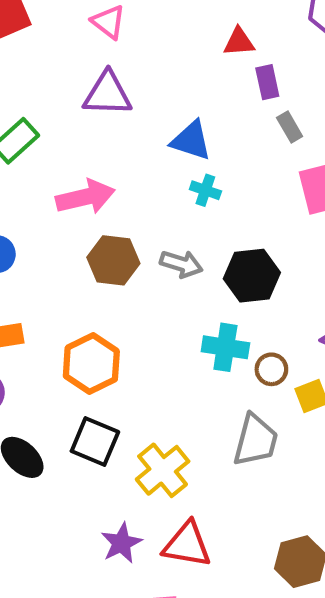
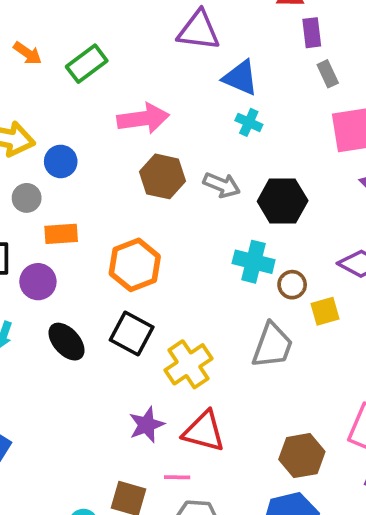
purple triangle: (107, 94) -> (199, 31), moved

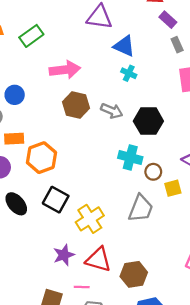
purple rectangle: (312, 33) -> (168, 20), turned -42
orange hexagon: (135, 265) -> (42, 158), moved
brown hexagon: (302, 456) -> (134, 274), moved

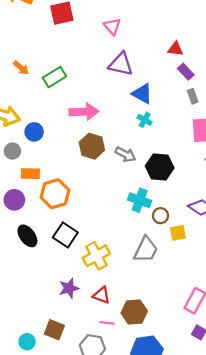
red triangle: (98, 260) -> (102, 295), size x0.7
pink line: (82, 287) -> (107, 323), moved

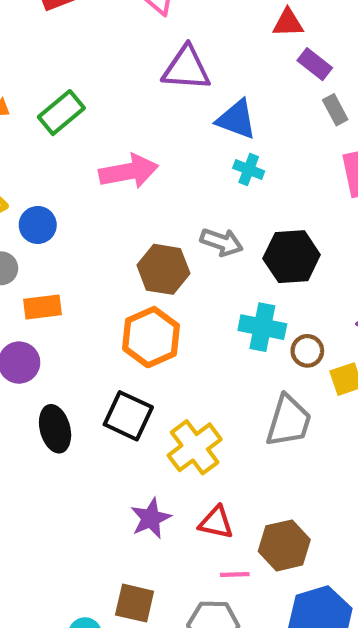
brown hexagon: (92, 146) -> (163, 269), moved
orange hexagon: (55, 194) -> (151, 337), moved
black ellipse: (27, 236) -> (55, 429), turned 30

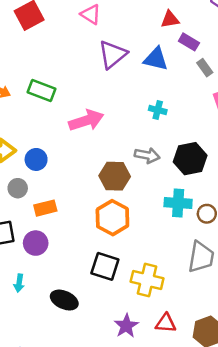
purple triangle: (186, 68) -> (113, 54), turned -36
green rectangle: (61, 113) -> (41, 90), turned 68
blue triangle: (236, 119) -> (156, 59), moved
black ellipse: (55, 429) -> (64, 300), moved, turned -44
yellow cross: (195, 447) -> (147, 280), turned -32

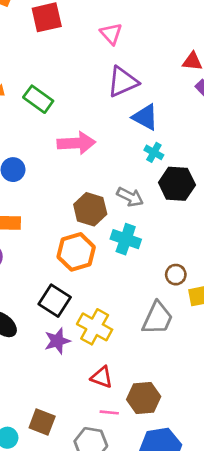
blue triangle: (156, 59) -> (145, 117), moved
black hexagon: (190, 159) -> (177, 184), moved
cyan cross: (178, 203) -> (126, 239), moved
purple star: (126, 326) -> (57, 341), moved

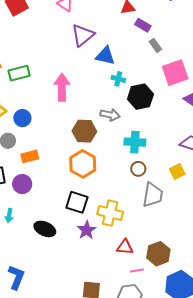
green rectangle: (38, 99) -> (19, 73), moved, turned -35
pink arrow: (76, 143) -> (62, 87), turned -72
cyan cross: (126, 239) -> (135, 142), moved
brown circle: (176, 275) -> (138, 169), moved

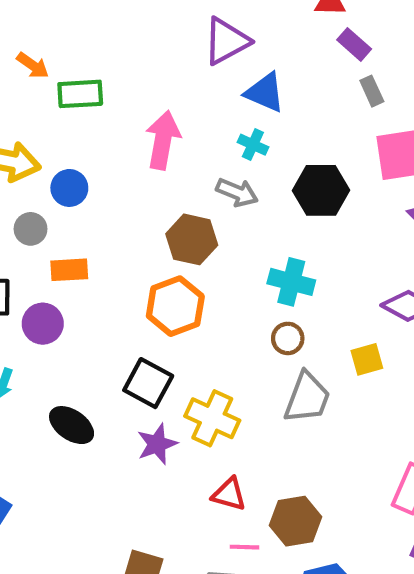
cyan cross: (118, 79) -> (253, 145), moved
gray arrow: (110, 115) -> (237, 192), moved

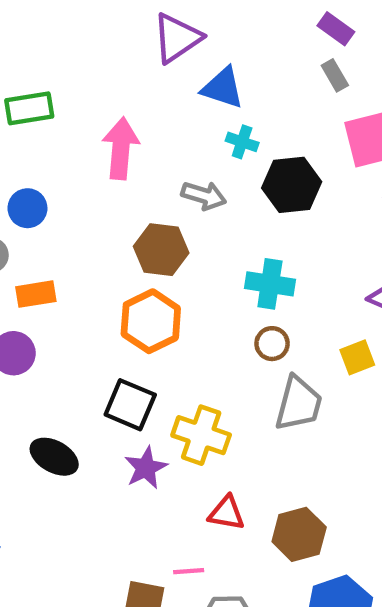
purple rectangle: (354, 44) -> (336, 29), moved
cyan cross: (253, 145) -> (242, 142), moved
pink line: (245, 547) -> (189, 571), moved

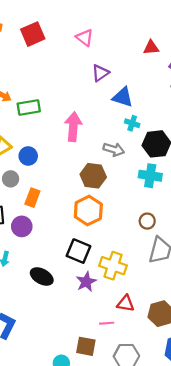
purple triangle: (177, 38) -> (100, 73), size x0.7
cyan cross: (270, 284) -> (150, 176), moved
orange rectangle: (36, 294) -> (32, 198), turned -60
pink line: (189, 571) -> (107, 323), moved

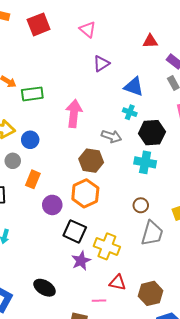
blue triangle: (123, 97) -> (134, 87), moved
purple circle: (22, 226) -> (52, 205), moved
black ellipse: (42, 277) -> (45, 288), moved

